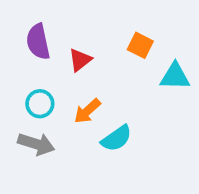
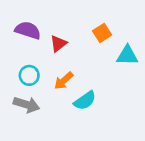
purple semicircle: (38, 42) -> (28, 30), turned 120
orange square: (140, 45) -> (102, 33), turned 30

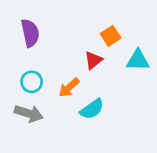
purple semicircle: (28, 30) -> (30, 33), turned 60
red triangle: (58, 44) -> (93, 60), moved

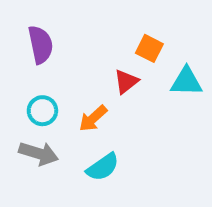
orange square: (111, 36) -> (149, 48), turned -30
cyan semicircle: (92, 109) -> (103, 167), moved

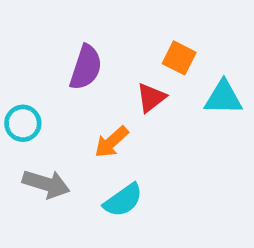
purple semicircle: (41, 45) -> (86, 67), moved, turned 30
cyan circle: (42, 111) -> (23, 123), moved

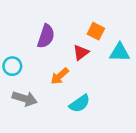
cyan semicircle: (123, 200) -> (80, 104), moved

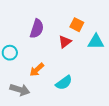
orange arrow: (60, 76) -> (37, 70), moved
gray arrow: (25, 99) -> (20, 90), moved

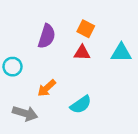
orange square: (77, 25) -> (86, 29), moved
red triangle: (65, 42) -> (82, 53), turned 40

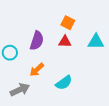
purple semicircle: (47, 36) -> (37, 41), moved
gray arrow: (25, 113) -> (20, 90), turned -42

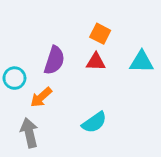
orange arrow: (37, 70) -> (41, 97), moved
gray arrow: (20, 90) -> (29, 133), turned -78

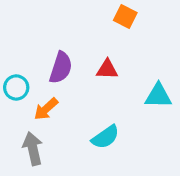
orange square: (100, 34) -> (125, 16), moved
cyan triangle: (142, 62) -> (158, 96), moved

